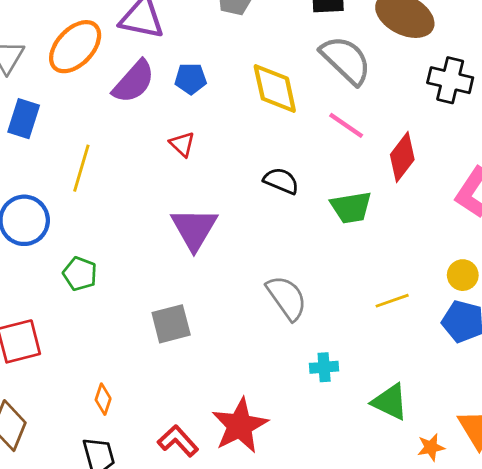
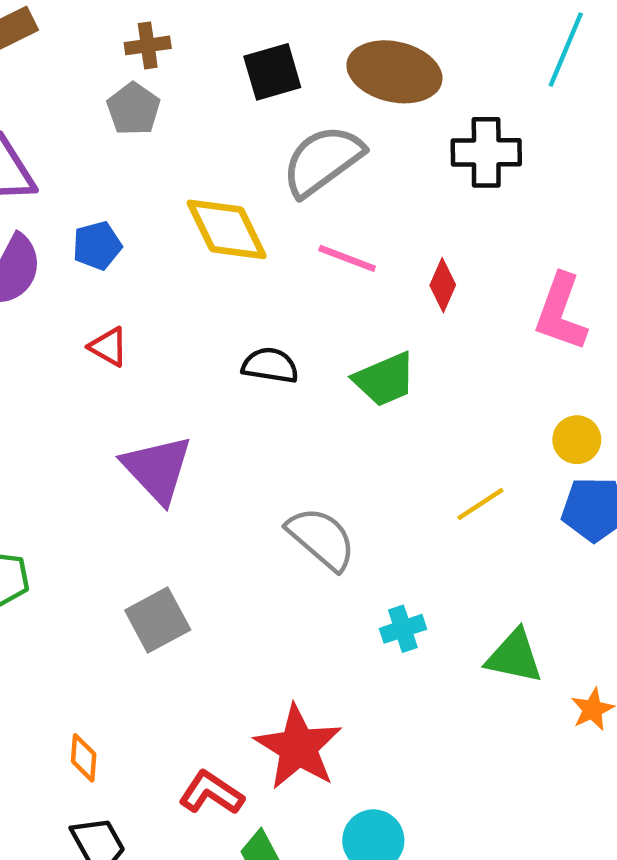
gray semicircle: (346, 60) -> (323, 161), turned -66
red diamond: (402, 157) -> (443, 285), size x0.7

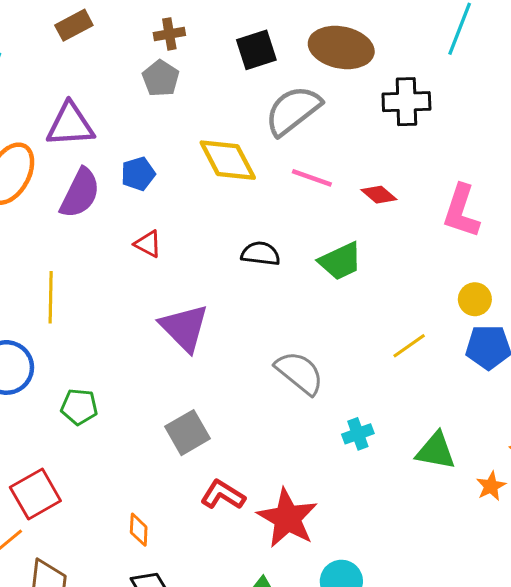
red diamond: (443, 285) -> (379, 195), turned -72
red L-shape: (211, 793) -> (223, 495), moved

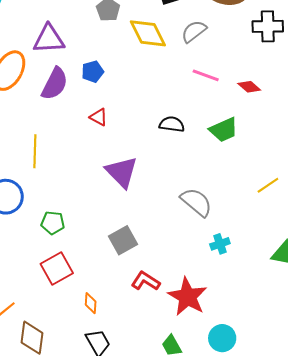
gray semicircle: (293, 111) -> (194, 31), size x0.7
yellow diamond: (228, 160) -> (148, 33), moved
cyan cross: (358, 434) -> (220, 244), moved
red square: (35, 494) -> (57, 269), moved

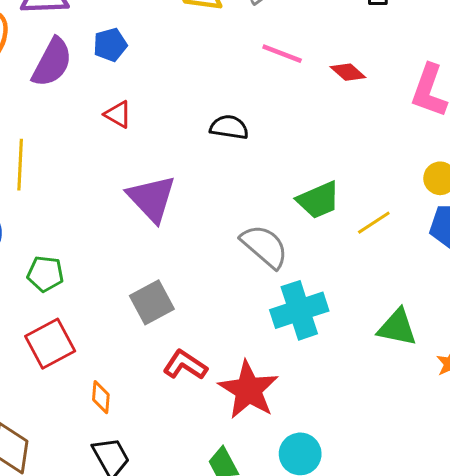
green trapezoid: (224, 130) -> (318, 200), moved
cyan cross: (220, 244) -> (299, 310), size x1.8

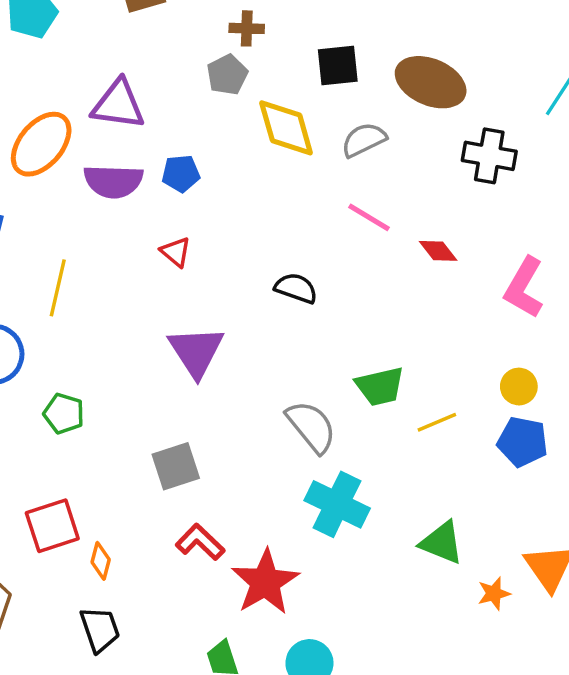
purple semicircle: (52, 62) -> (113, 181), turned 54
cyan cross: (299, 310) -> (337, 504), turned 34
red square: (50, 344) -> (52, 526), moved

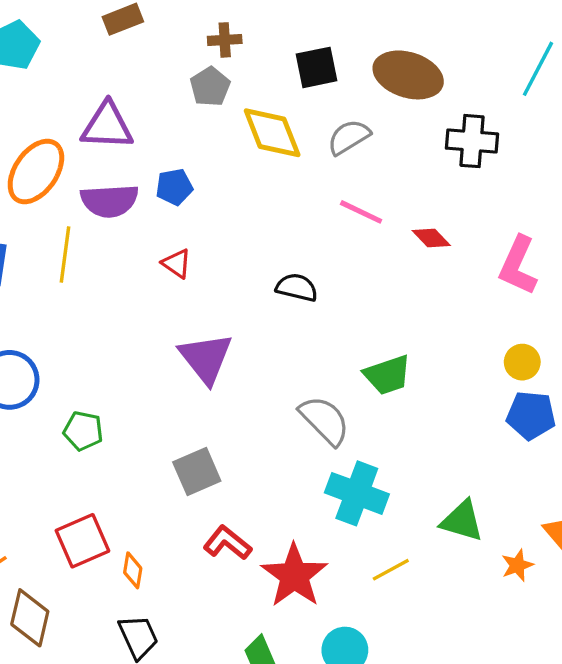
yellow line: (58, 288) -> (65, 254), moved
yellow line: (437, 422) -> (391, 570), moved

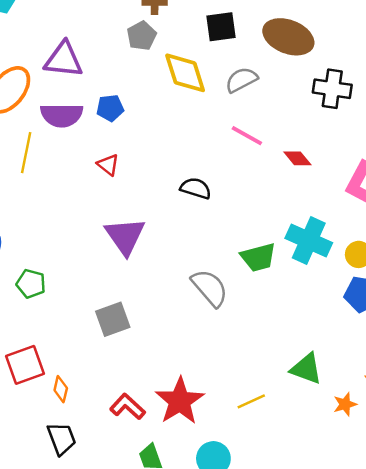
cyan cross: (357, 493) -> (309, 240), moved
red L-shape: (227, 543) -> (128, 407), moved

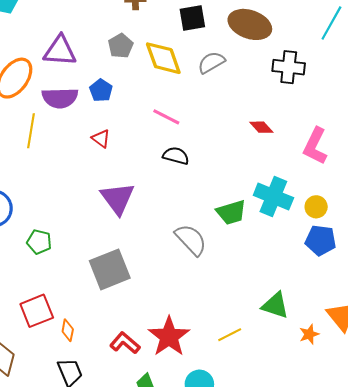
gray pentagon: (142, 36) -> (121, 46), moved
blue pentagon: (110, 108) -> (101, 90), turned -30
pink line: (247, 136) -> (166, 117), moved
gray square: (113, 319) -> (110, 269), size x1.4

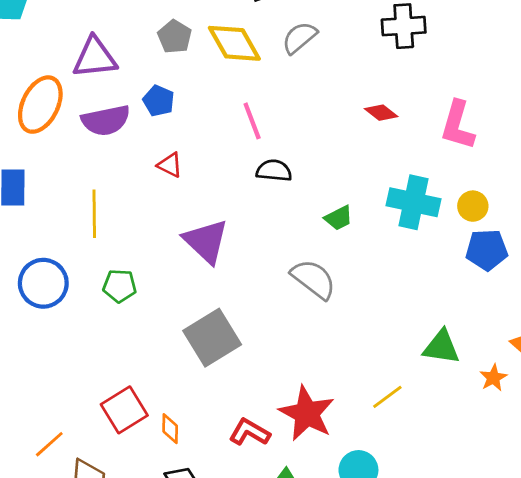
pink line: (166, 117) -> (252, 121), turned 52
yellow line: (31, 131) -> (94, 214), moved
green trapezoid: (231, 212) -> (339, 218), moved, size x0.7
green pentagon: (39, 242) -> (120, 286), moved

